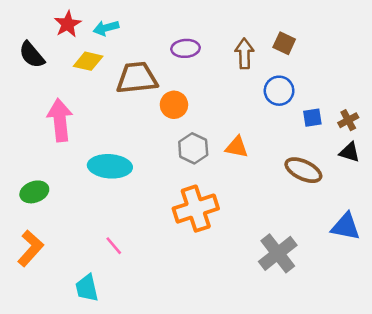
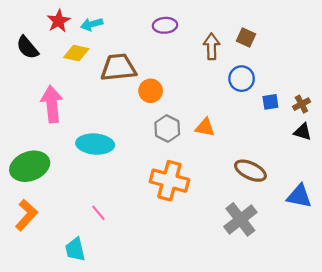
purple ellipse: (186, 48) -> (165, 25), moved
brown ellipse: (303, 170) -> (250, 171), moved
green ellipse: (34, 192) -> (30, 166), size x1.6
orange cross: (196, 209) -> (169, 181), turned 33

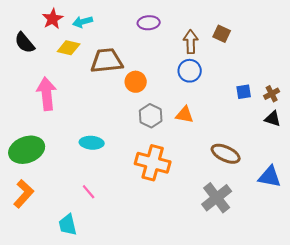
blue circle: (242, 79) -> (190, 71), moved
cyan ellipse: (95, 144) -> (92, 143), moved, size x0.7

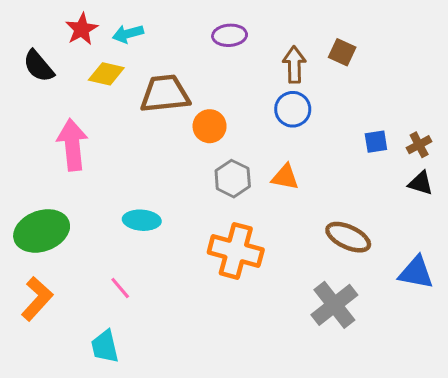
pink line: (89, 192) -> (120, 288), moved

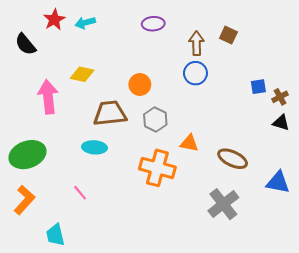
yellow diamond: (106, 74) -> (82, 74), moved
brown trapezoid: (165, 94) -> (110, 113), moved
blue square: (376, 142) -> (258, 87), moved
orange triangle: (285, 177) -> (189, 143), moved
cyan trapezoid: (105, 347) -> (55, 235), moved

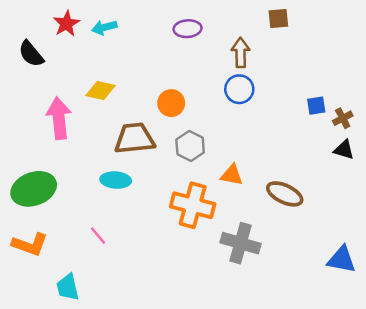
brown square: (228, 35) -> (278, 19), moved, turned -30
blue triangle: (278, 182) -> (341, 260), moved
orange L-shape: (24, 200) -> (30, 244), turned 68
gray cross: (223, 204) -> (241, 243), moved, turned -36

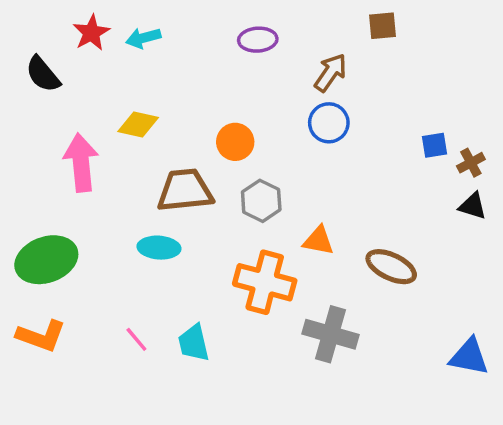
brown arrow: (241, 53) -> (331, 73), turned 36
pink line: (98, 236) -> (136, 339), moved
cyan trapezoid: (68, 287) -> (194, 343), moved

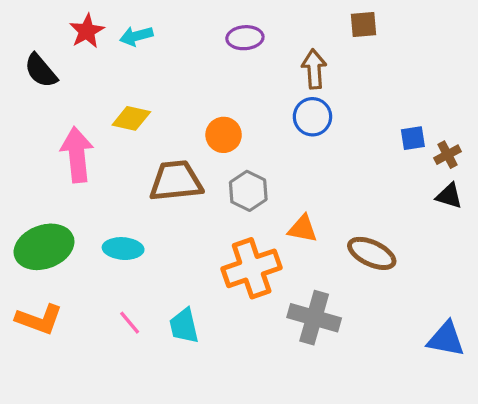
brown arrow: (331, 73) -> (314, 69), turned -39
cyan ellipse: (159, 248) -> (123, 249), moved
orange cross: (265, 282) -> (252, 268), turned -34

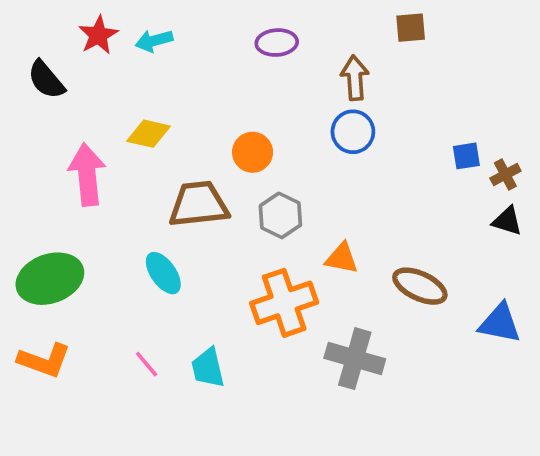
cyan ellipse: (123, 249) -> (163, 273), moved, turned 51
blue triangle: (446, 339) -> (500, 323), moved

